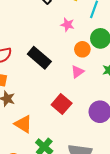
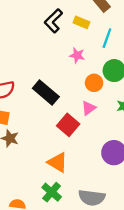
red square: (62, 104) -> (68, 125), moved
orange triangle: (23, 124) -> (58, 162), moved

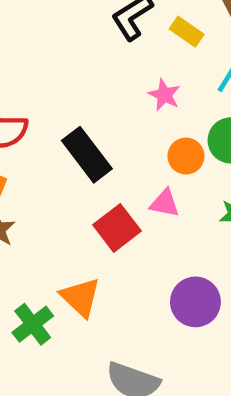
pink triangle: (89, 108) -> (165, 203), turned 35
green cross: (52, 192) -> (33, 324), moved

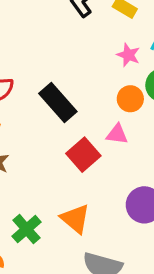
pink star: (164, 95) -> (128, 55), moved
orange triangle: (80, 297) -> (75, 219), moved

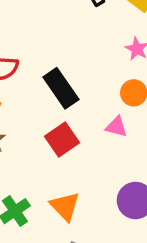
red square: (83, 155) -> (62, 140), moved

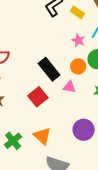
black rectangle: (61, 88) -> (49, 69), moved

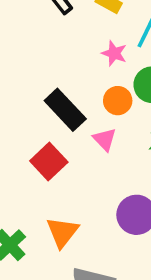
pink triangle: (69, 87) -> (105, 139), turned 40
orange triangle: (42, 136) -> (62, 232), turned 30

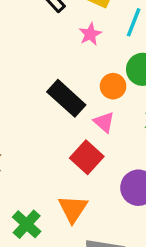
pink star: (114, 53) -> (90, 34), moved, turned 30
red square: (49, 161) -> (87, 157), moved

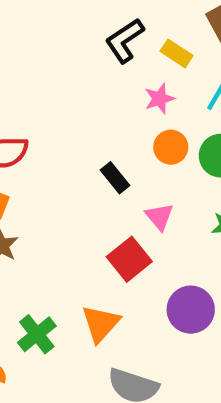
orange circle: (113, 86) -> (171, 147), moved
black rectangle: (66, 98) -> (115, 178), size x0.6

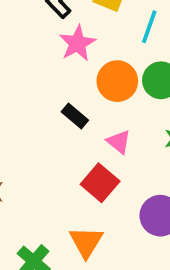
pink star: (159, 99) -> (77, 43), moved, size x1.4
orange circle: (171, 147) -> (117, 81), size x1.4

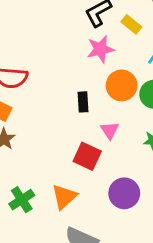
black rectangle: (75, 116) -> (83, 102), turned 30
red square: (100, 183) -> (87, 156), turned -32

